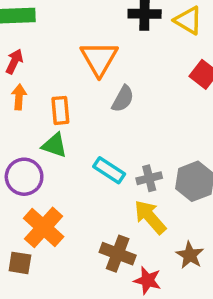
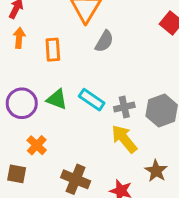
green triangle: (54, 145) -> (57, 99), moved
orange cross: (44, 227) -> (37, 145), size x0.6
brown cross: (118, 254) -> (76, 179), moved

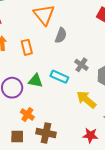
gray cross: (124, 107) -> (81, 65), moved, turned -32
brown cross: (76, 179) -> (46, 133), moved

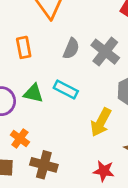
gray semicircle: (61, 35) -> (71, 49), moved
gray cross: (81, 65) -> (105, 52), moved, size x1.5
yellow arrow: (86, 100) -> (101, 122), turned -105

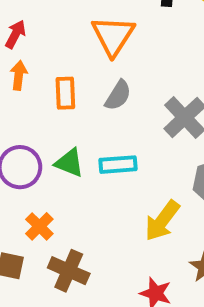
gray semicircle: (71, 49) -> (118, 95), moved
cyan rectangle: (66, 89) -> (118, 165), turned -40

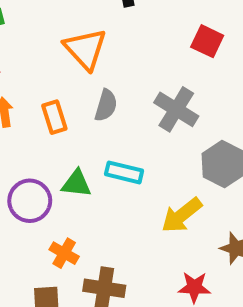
cyan rectangle: (118, 165) -> (124, 172), turned 33
yellow arrow: (162, 221) -> (182, 215), turned 30

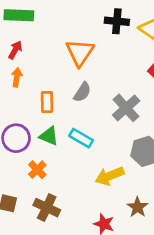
orange rectangle: (54, 117) -> (47, 102), moved
orange cross: (64, 253) -> (37, 170), moved

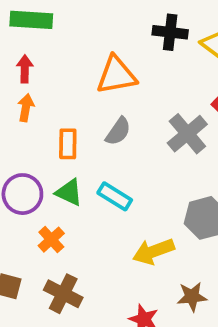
red arrow: (15, 50) -> (25, 69), turned -30
orange triangle: (80, 52) -> (116, 75), turned 44
gray cross: (126, 108) -> (187, 134), moved
brown star: (138, 207) -> (192, 297), turned 30

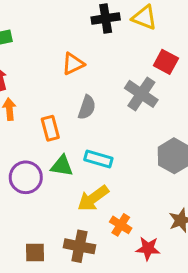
orange triangle: (116, 75) -> (73, 64), size x0.7
orange cross: (51, 240) -> (121, 225), moved
yellow arrow: (153, 251) -> (93, 198), moved

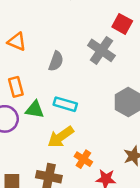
orange triangle: (73, 64) -> (17, 42), moved, turned 48
orange rectangle: (50, 128) -> (16, 87), moved

